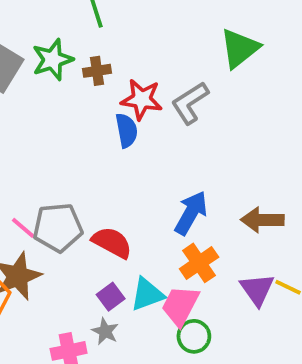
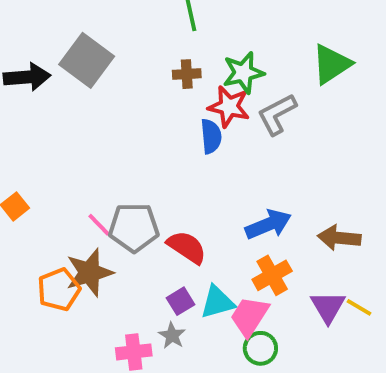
green star: (53, 60) -> (243, 73), moved
blue arrow: (191, 213) -> (268, 224), turned 33

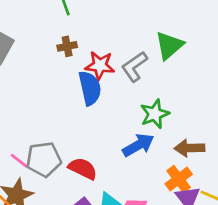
green triangle: (331, 64) -> (169, 46), moved
green star: (243, 73) -> (155, 114), moved
blue semicircle: (211, 136) -> (90, 88), size x1.4
orange cross: (272, 275) -> (179, 179), moved

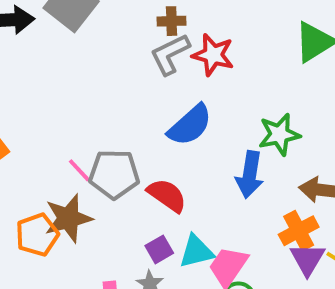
gray L-shape: (134, 67) -> (170, 54), moved
blue semicircle: (90, 88) -> (190, 125), moved, turned 52
blue arrow: (138, 145) -> (250, 175), turned 120

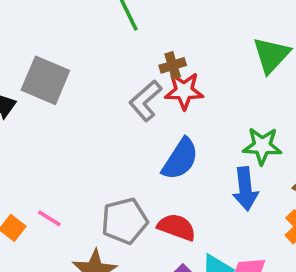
brown cross: (172, 21) -> (173, 65), moved
green star: (279, 134) -> (262, 146), turned 30
pink line: (79, 170) -> (49, 218), moved

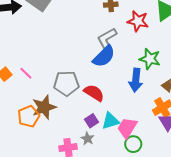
red star: (184, 91) -> (138, 21), moved
gray L-shape: (145, 101) -> (107, 39), moved

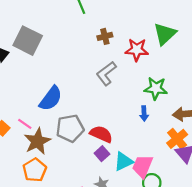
blue semicircle: (104, 56) -> (51, 98), moved
blue arrow: (136, 80) -> (144, 114), size x0.6
brown star: (44, 107) -> (37, 141), moved
purple square: (91, 121) -> (102, 154), moved

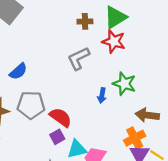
green triangle: (165, 34) -> (115, 17), moved
blue semicircle: (51, 98) -> (18, 71), size x0.7
blue arrow: (144, 114) -> (102, 95), moved

